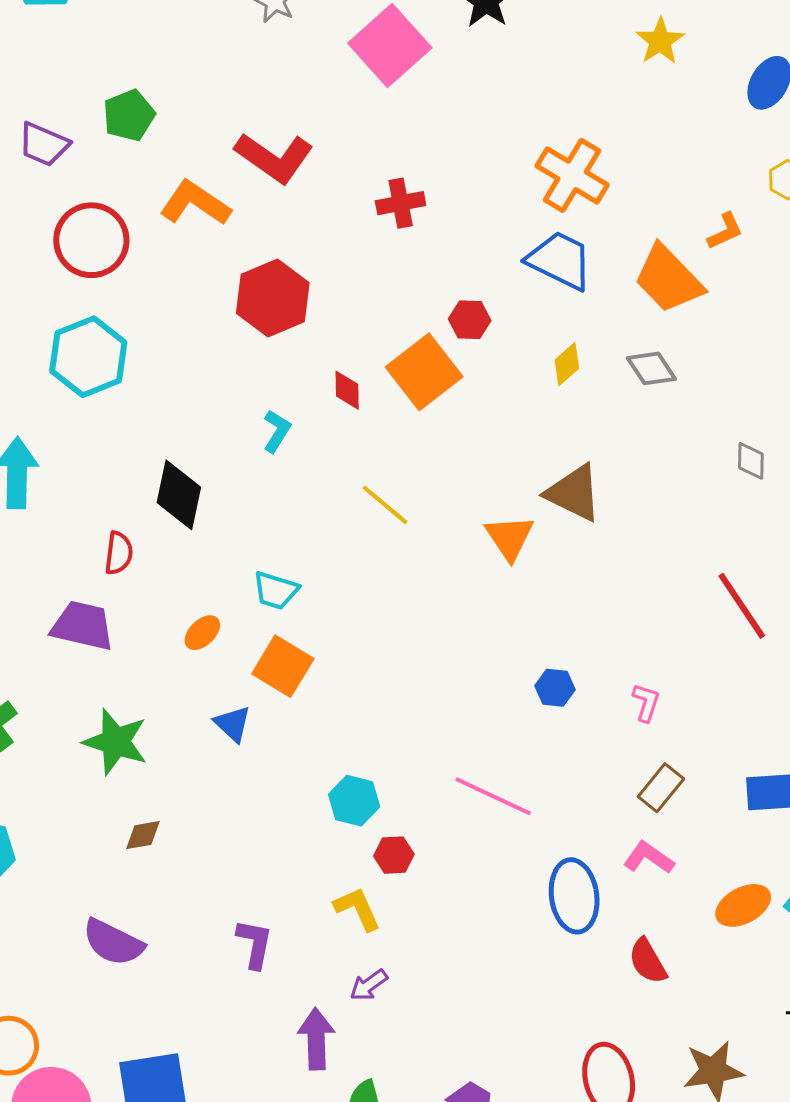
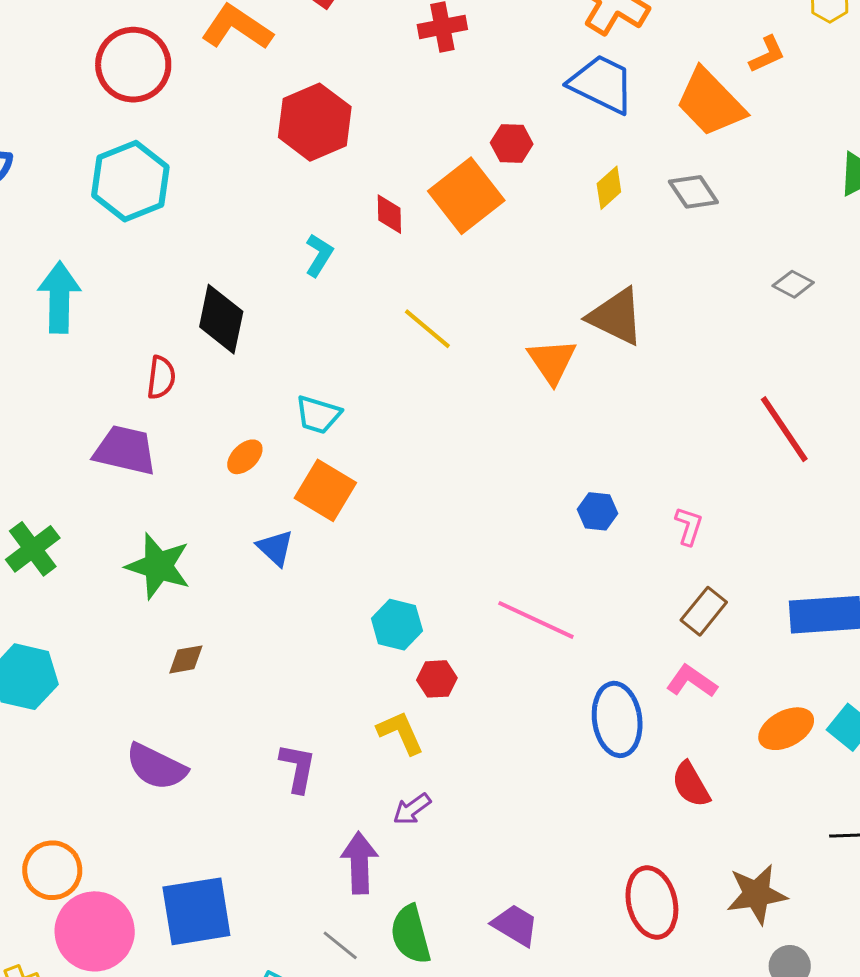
gray diamond: (751, 461) -> (793, 284), turned -63

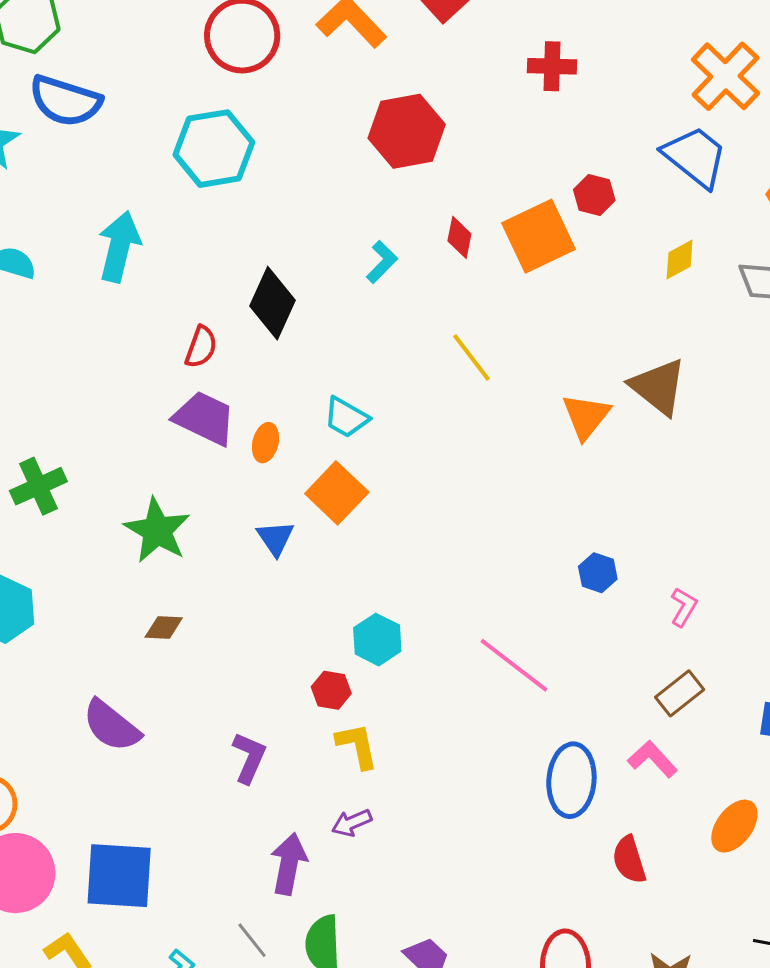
purple trapezoid: (125, 450) -> (204, 418), moved
orange ellipse: (245, 457) -> (266, 443), turned -45
red hexagon: (437, 679) -> (331, 690), moved
orange ellipse: (786, 729) -> (734, 826), turned -38

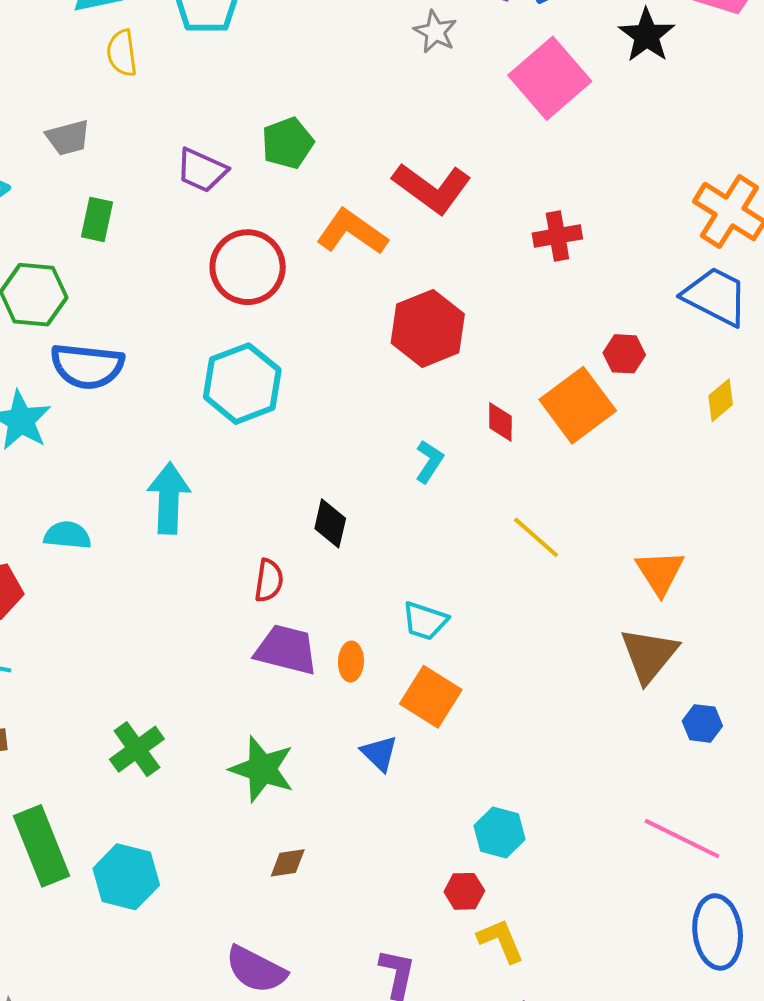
black diamond: (272, 303) -> (330, 523), size x0.7
brown triangle: (658, 387) -> (649, 655), moved, turned 42
pink line: (514, 665) -> (682, 839), moved

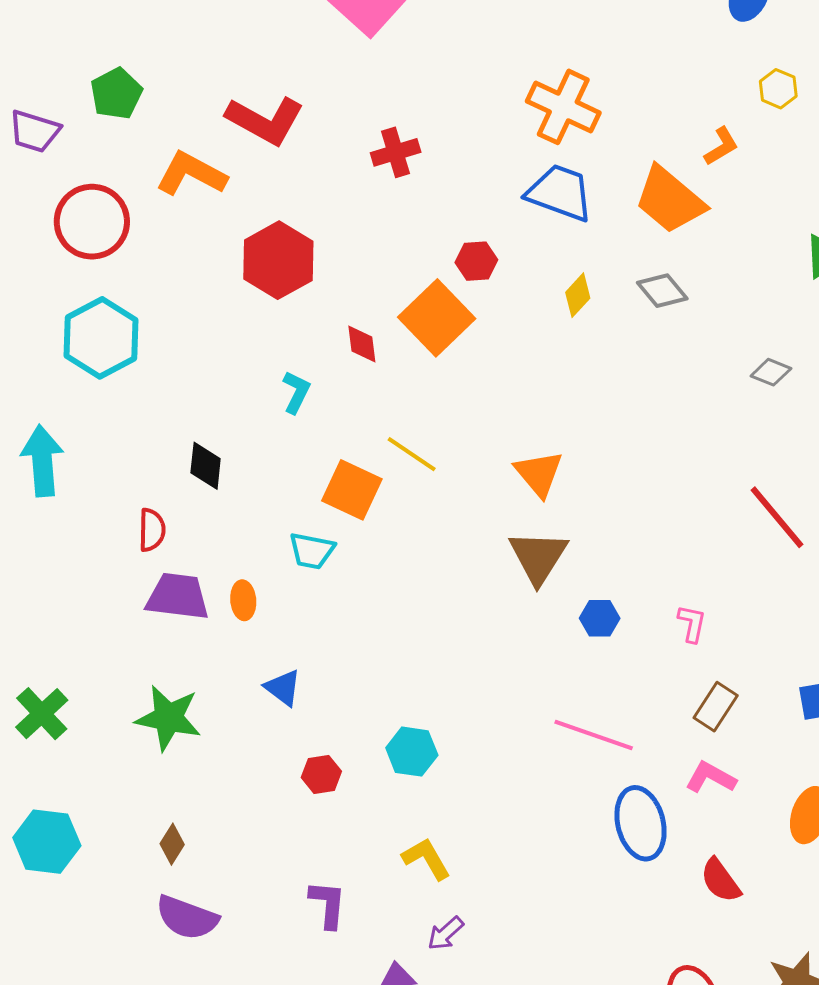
orange square: (431, 697) -> (352, 490), moved
brown diamond: (288, 863) -> (172, 844), moved, turned -42
red hexagon: (464, 891) -> (321, 774), moved

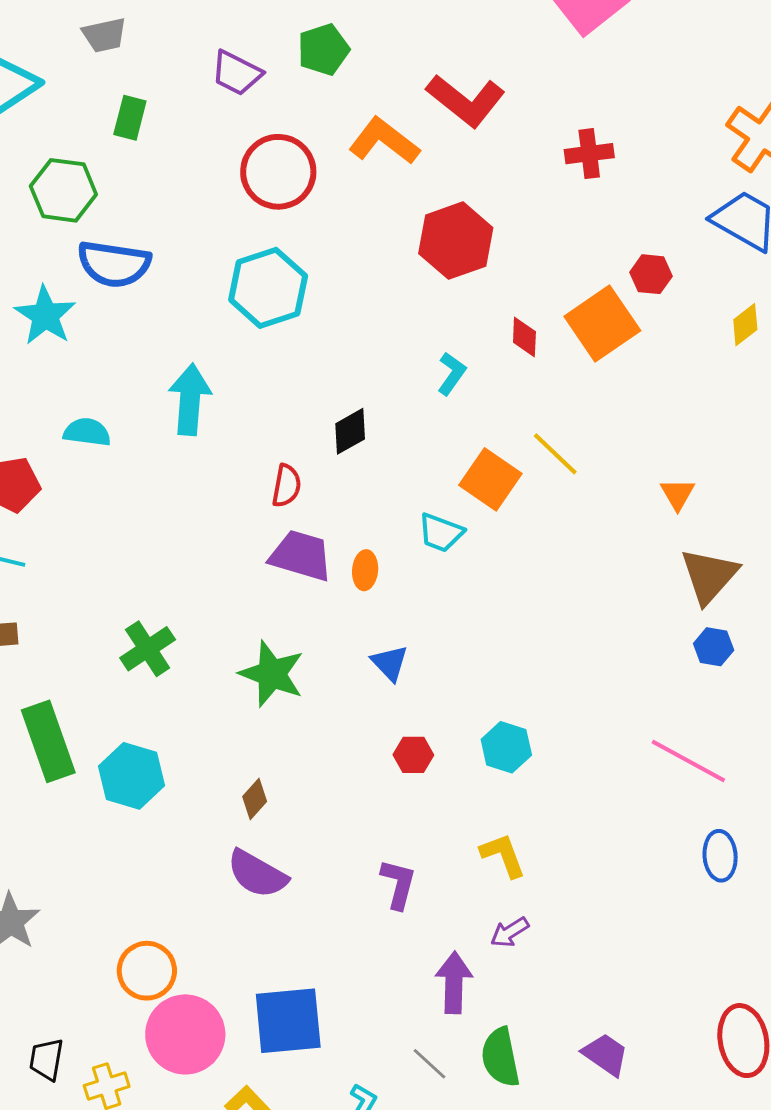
black diamond: (206, 466) -> (350, 431), turned 45
orange triangle: (539, 474) -> (678, 494), size x0.7
brown triangle: (538, 557) -> (709, 576), moved
blue ellipse: (641, 823) -> (720, 856), size x0.7

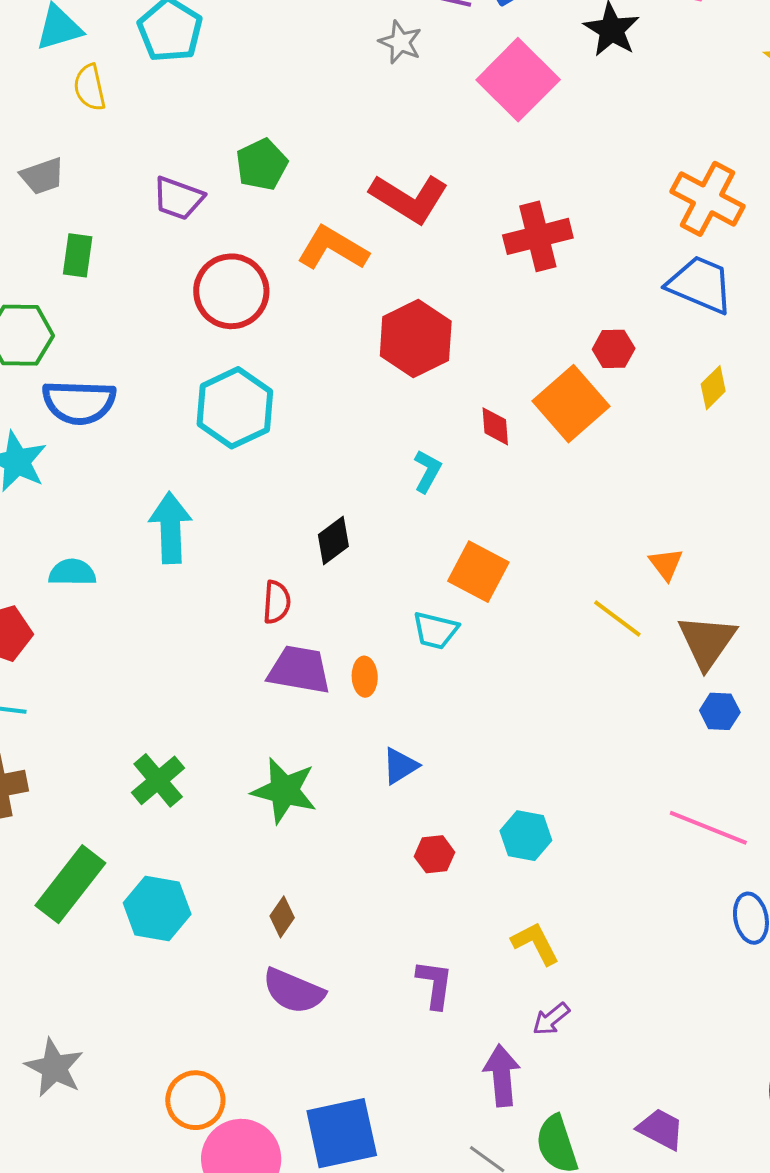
red cross: (589, 154) -> (538, 236), size x1.4
yellow line: (555, 454) -> (617, 618), moved
blue triangle: (390, 663) -> (400, 766), turned 48
green rectangle: (48, 741) -> (70, 884), turned 64

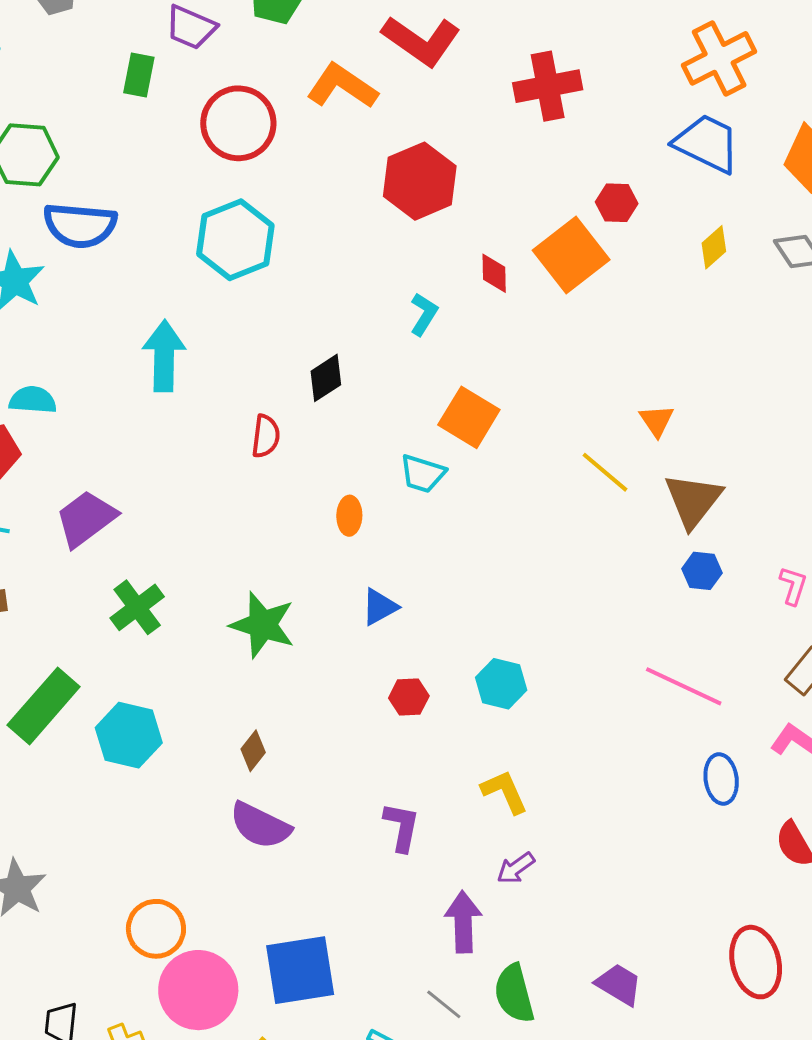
orange cross: (707, 199) -> (719, 58), turned 32
green rectangle: (78, 255) -> (139, 75), moved
cyan semicircle: (72, 572) -> (33, 400), moved
purple trapezoid: (299, 670) -> (86, 519), moved, turned -50

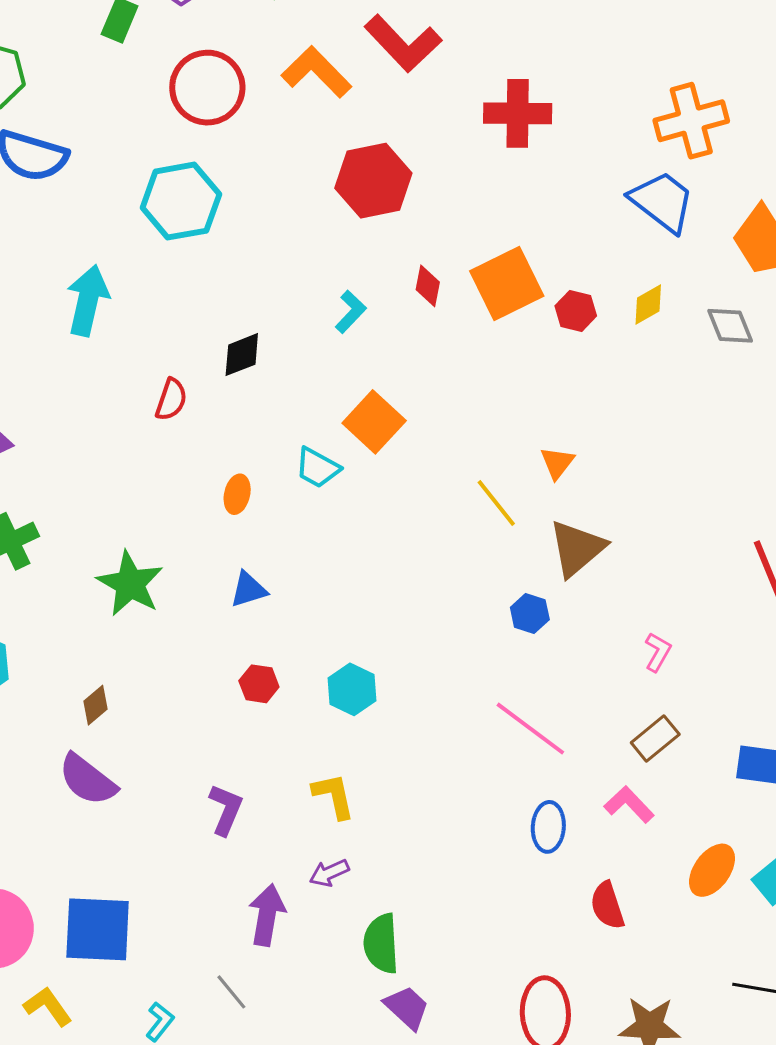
red hexagon: (617, 203) -> (576, 311), moved
blue hexagon: (702, 571) -> (530, 613), moved
green semicircle: (514, 994) -> (381, 944), moved

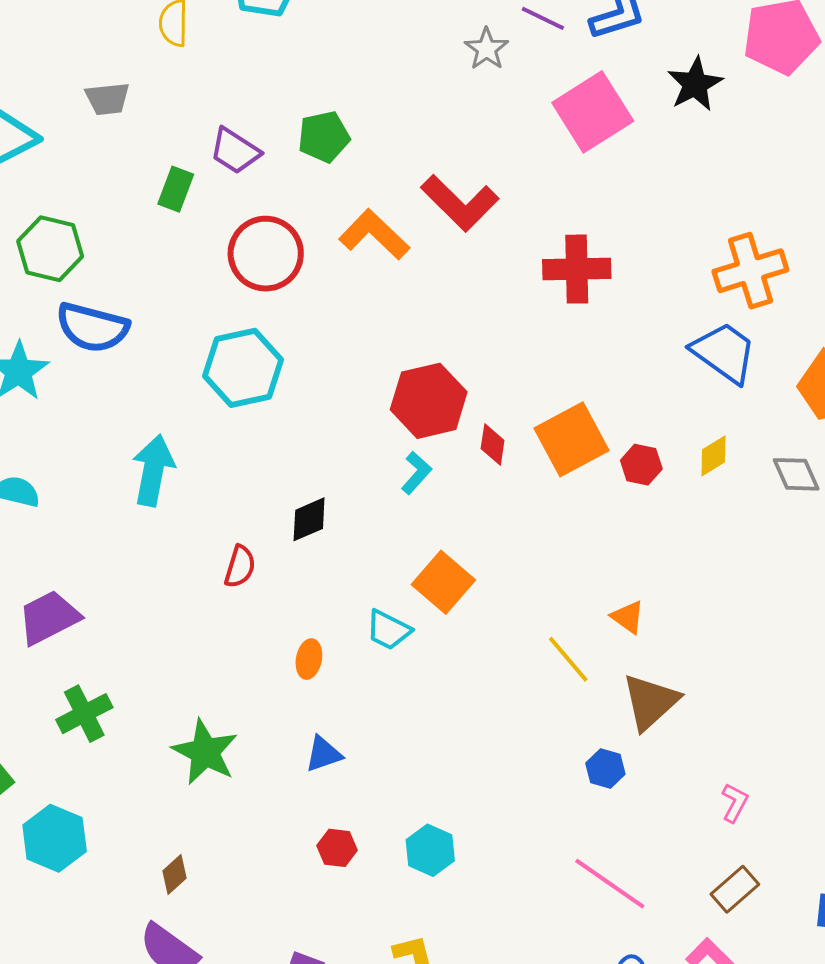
red hexagon: (373, 181) -> (429, 401), moved
orange triangle: (557, 463) -> (628, 617), turned -30

